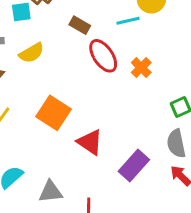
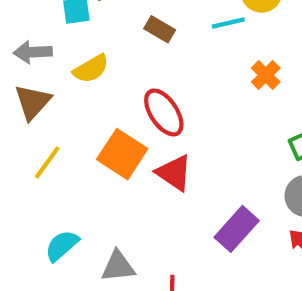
red ellipse: (103, 56) -> (164, 112), moved
orange cross: (141, 68) -> (266, 75), moved
red triangle: (90, 142) -> (174, 173), moved

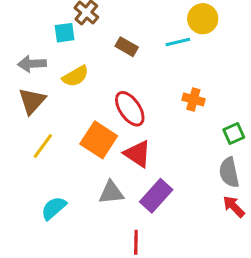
orange cross: (266, 75) -> (193, 99), moved, turned -30
purple rectangle: (237, 229) -> (156, 196), moved
gray triangle: (118, 266) -> (111, 193), moved

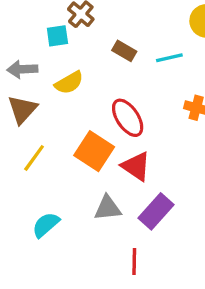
cyan line: (178, 42) -> (169, 58), moved

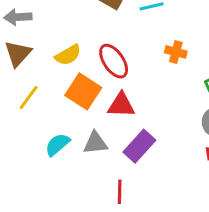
yellow semicircle: (69, 83) -> (68, 55), moved
red triangle: (136, 166) -> (121, 105), turned -32
cyan semicircle: (46, 225) -> (57, 145), moved

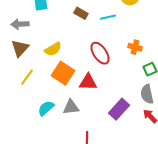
orange cross: (176, 52) -> (135, 47), moved
red ellipse: (114, 61) -> (100, 53), moved
purple rectangle: (139, 146) -> (119, 109), moved

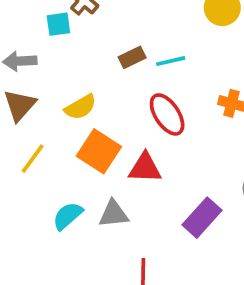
brown rectangle: (81, 13) -> (132, 57), moved, turned -56
cyan line: (108, 17) -> (171, 61), moved

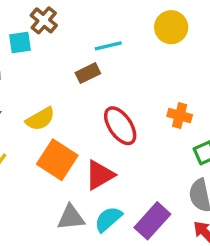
cyan line: (171, 61) -> (108, 46), moved
red triangle: (145, 168) -> (100, 175), turned -32
cyan semicircle: (68, 216) -> (108, 219), moved

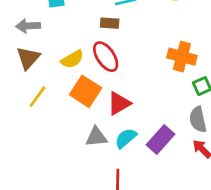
brown rectangle: (88, 73) -> (110, 23), turned 30
orange cross: (180, 116) -> (182, 57), size x1.5
red ellipse: (120, 126) -> (106, 57), moved

